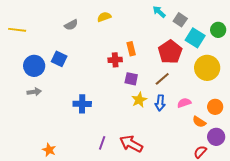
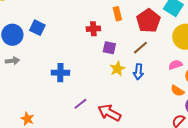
orange rectangle: (131, 49) -> (117, 14), moved
pink semicircle: (184, 103) -> (175, 65), moved
purple line: (102, 143) -> (80, 104), moved, turned 32

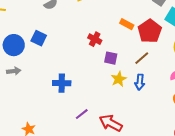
orange rectangle: (117, 14) -> (127, 24), moved, turned -48
red cross: (93, 29) -> (95, 39), turned 32

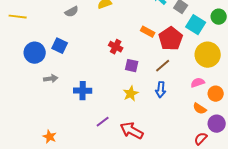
gray arrow: (14, 71) -> (51, 79), moved
yellow star: (119, 79) -> (131, 94), moved

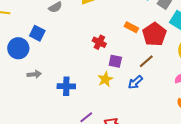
blue square: (60, 46) -> (37, 33), moved
blue arrow: (161, 90) -> (135, 82), moved, turned 42
yellow star: (131, 94) -> (105, 79), moved

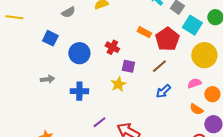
blue circle: (18, 48) -> (79, 53), moved
blue arrow: (135, 82) -> (163, 91), moved

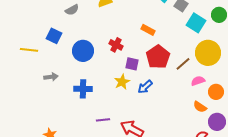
yellow line: (14, 17) -> (29, 50), moved
red pentagon: (167, 39) -> (158, 57), moved
brown line: (159, 66) -> (183, 64), moved
blue arrow: (163, 91) -> (145, 87), moved
purple line: (99, 122) -> (103, 120), turned 32

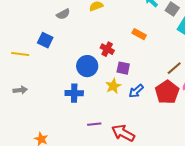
blue circle: (83, 51) -> (87, 66), moved
red pentagon: (158, 57) -> (167, 92), moved
gray arrow: (51, 77) -> (20, 90), moved

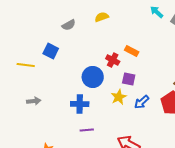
orange rectangle: (139, 34) -> (132, 51), moved
gray arrow: (20, 90) -> (34, 101), moved
purple line: (94, 124) -> (87, 130), moved

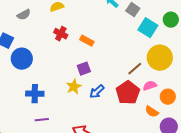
red cross: (113, 60) -> (61, 34), moved
blue circle: (93, 77) -> (22, 59), moved
purple square: (129, 79) -> (84, 69), turned -32

